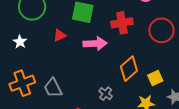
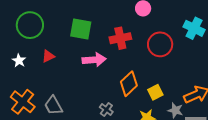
red triangle: (60, 35) -> (48, 56), moved
orange cross: (22, 83) -> (23, 102), turned -30

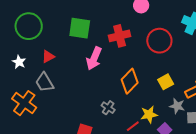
pink arrow: (94, 60) -> (94, 58), turned 120
yellow square: (155, 92) -> (166, 82), moved
gray trapezoid: (53, 106) -> (45, 82), moved

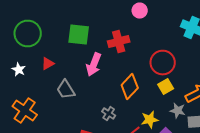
red circle: (159, 41) -> (163, 62), moved
gray trapezoid: (45, 82) -> (66, 90), moved

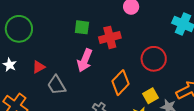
green square: (79, 34) -> (82, 27), moved, size x0.7
red triangle: (48, 64) -> (39, 67), moved
yellow square: (166, 86) -> (150, 96), moved

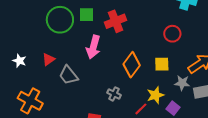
green circle: (19, 29) -> (60, 20), moved
red circle: (154, 59) -> (172, 34), moved, size x0.7
yellow square: (150, 96) -> (162, 64), moved, turned 35

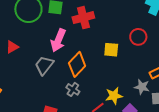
yellow square: (162, 64) -> (111, 50), moved
orange diamond: (132, 65) -> (77, 64), moved
gray trapezoid: (68, 75) -> (44, 65), moved, turned 70

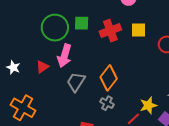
pink arrow: (58, 40) -> (64, 56), moved
yellow square: (111, 50) -> (138, 30), moved

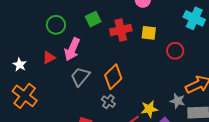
green square: (82, 23) -> (93, 19), turned -35
green circle: (55, 28) -> (56, 25), moved, size x0.7
white star: (13, 67) -> (20, 65), moved

